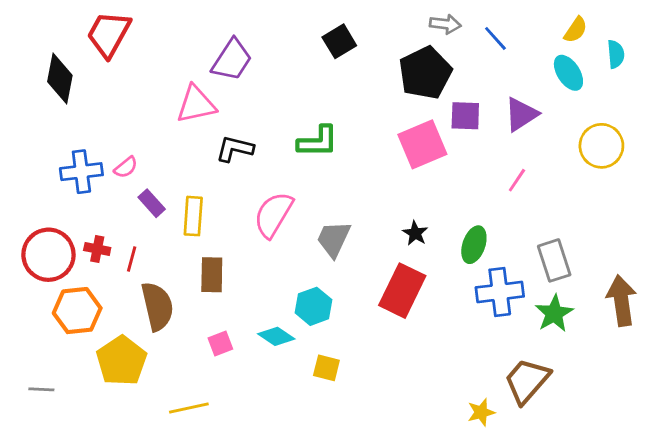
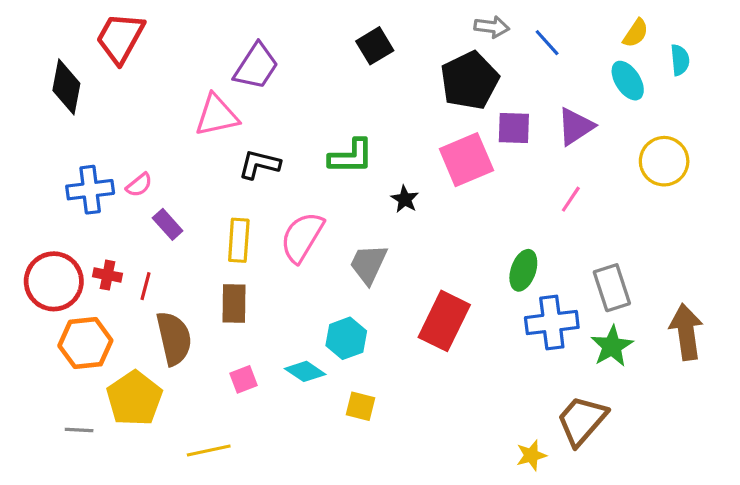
yellow rectangle: (193, 216) -> (239, 240), moved
black star: (415, 233) -> (405, 199), moved
gray line: (41, 389) -> (79, 430), moved

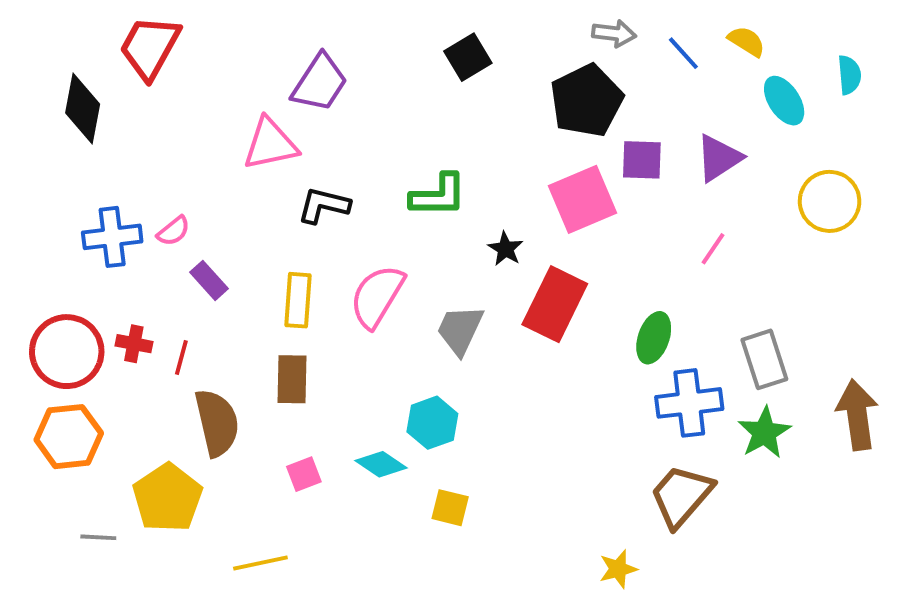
yellow semicircle: (636, 33) -> (747, 41), moved, turned -92
red rectangle: (444, 321) -> (555, 304), moved
orange hexagon: (85, 343) -> (69, 437), moved
brown trapezoid: (582, 421) -> (681, 496), moved
yellow star: (531, 455) -> (618, 569), moved

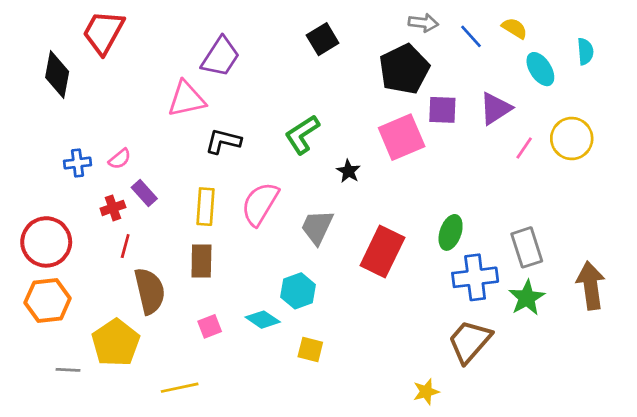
green L-shape: (438, 195) -> (302, 134), turned 147
blue cross: (112, 237) -> (78, 163), size x0.7
pink line: (713, 249) -> (524, 148), moved
red rectangle: (555, 304) -> (382, 251), moved
red cross: (134, 344) -> (113, 208), moved, turned -30

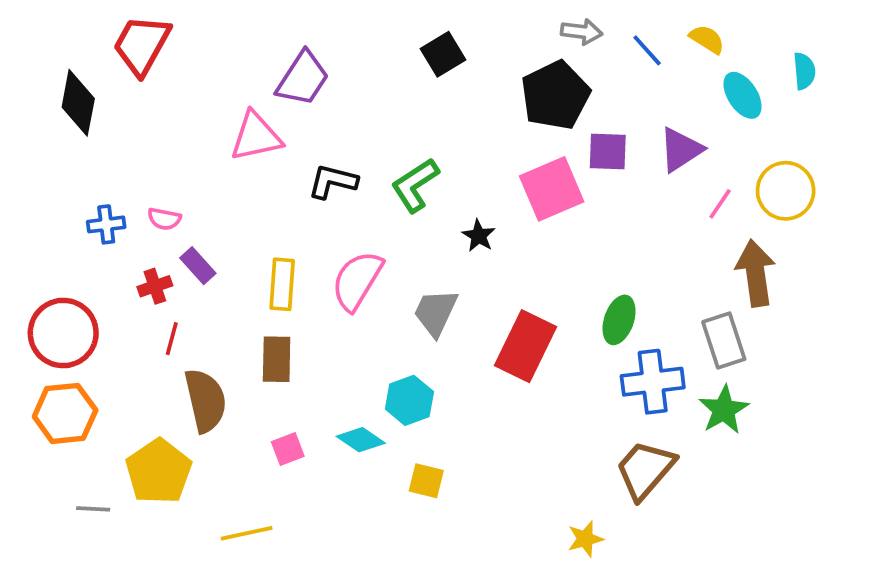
black L-shape: (223, 141) -> (333, 181), moved
pink semicircle: (120, 159) -> (164, 219), turned 50
brown arrow: (591, 286) -> (756, 273), moved

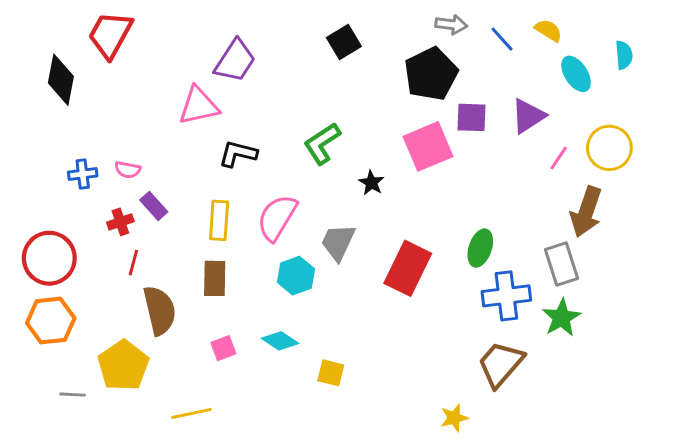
black L-shape: (333, 181) -> (238, 154), moved
brown arrow: (756, 273) -> (586, 212), turned -153
cyan hexagon: (409, 400) -> (296, 276), moved

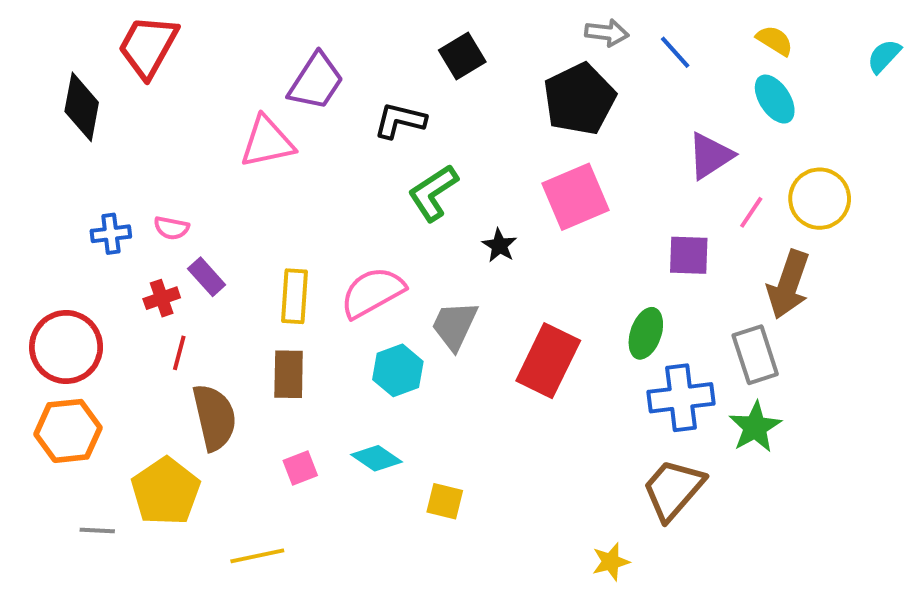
yellow semicircle: (548, 30) -> (775, 40), moved
cyan semicircle: (624, 55) -> (884, 56), moved, turned -132
purple square: (472, 117) -> (689, 255), moved
black L-shape: (238, 154) -> (400, 121), moved
pink semicircle: (277, 218) -> (373, 292), turned 30

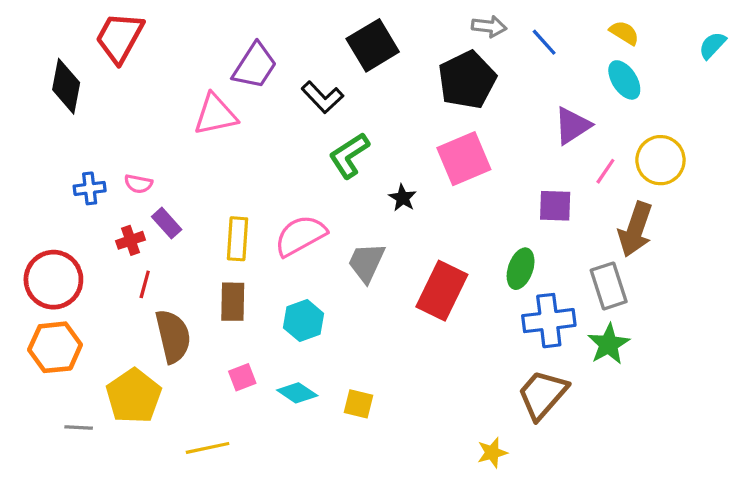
black square: (462, 56) -> (373, 45), size x1.4
black L-shape: (400, 121) -> (322, 97), turned -147
cyan hexagon: (398, 370) -> (304, 321), moved
cyan diamond: (376, 458) -> (297, 393), moved

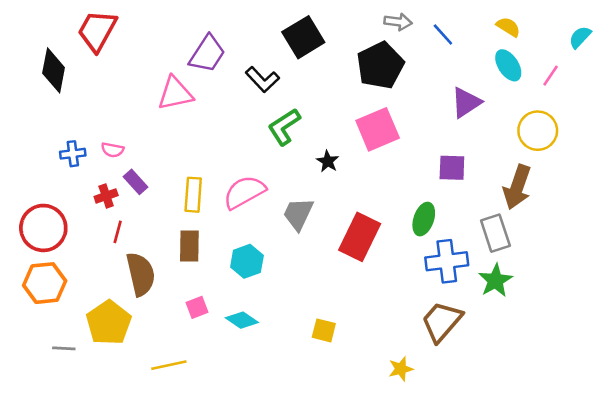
pink line: (605, 171) -> (551, 76), moved
yellow square: (359, 404) -> (324, 330), moved

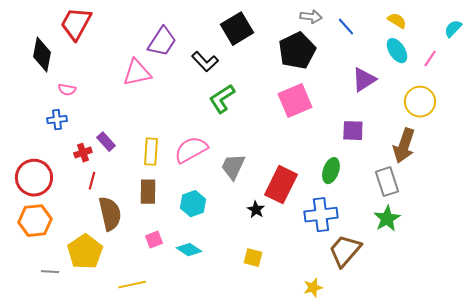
pink semicircle: (112, 150) -> (67, 90), moved
black star: (328, 161) -> (256, 210), moved
blue cross: (447, 261) -> (321, 215), moved

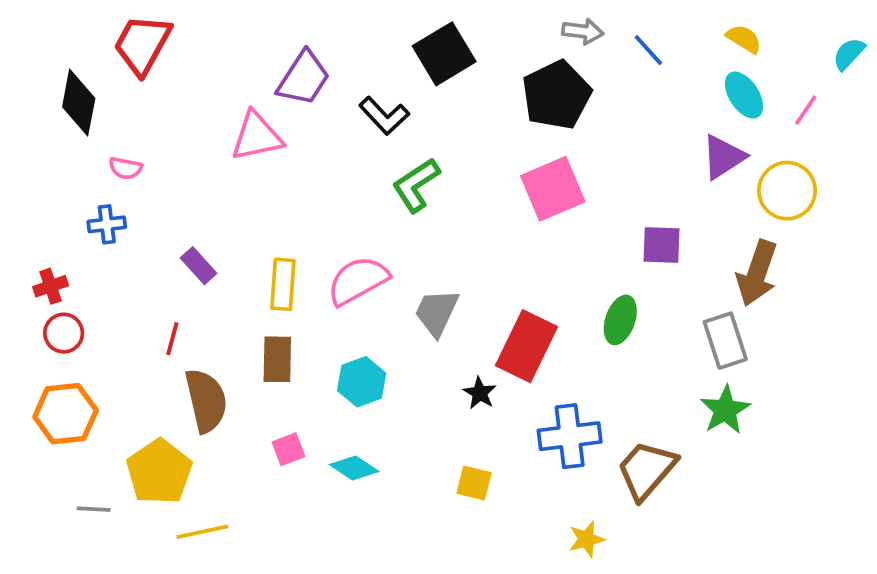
purple triangle: (364, 80) -> (723, 157), moved
red cross: (83, 153) -> (51, 286), moved
red circle: (34, 178) -> (64, 333), size x0.6
blue cross: (321, 215) -> (570, 436), moved
yellow line: (132, 285) -> (202, 532), moved

